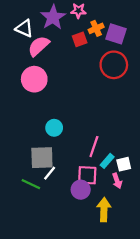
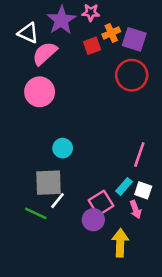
pink line: (94, 147) -> (139, 154), moved
white square: (124, 164) -> (143, 190), turned 32
pink square: (87, 175) -> (101, 203), turned -35

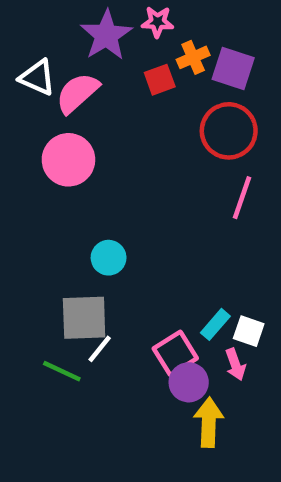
white triangle: (28, 33) -> (37, 77), moved
pink line: (139, 154) -> (242, 198), moved
purple circle: (93, 220) -> (189, 382), moved

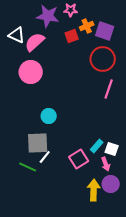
purple star: (106, 35) -> (48, 16), turned -30
purple circle: (189, 382) -> (111, 184), moved

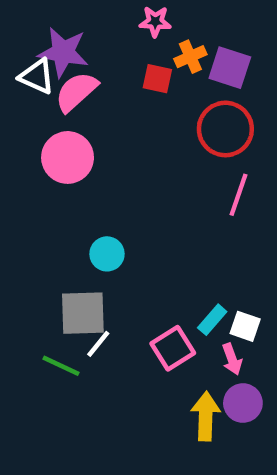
purple star: (48, 16) -> (63, 52), moved
red square: (72, 36) -> (157, 79), turned 32

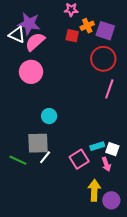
cyan rectangle: (212, 320) -> (97, 146), turned 32
green line: (61, 366) -> (18, 160), moved
purple circle: (243, 403) -> (111, 200), moved

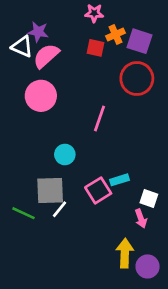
purple star: (29, 24) -> (38, 32), size x0.7
pink line: (109, 89) -> (100, 119), moved
cyan rectangle: (97, 146) -> (120, 180), moved
pink square: (79, 159) -> (98, 190), moved

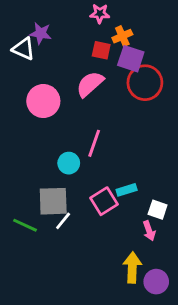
purple square: (140, 41) -> (131, 59), moved
pink semicircle: (46, 56) -> (90, 84), moved
pink line: (100, 119) -> (94, 143), moved

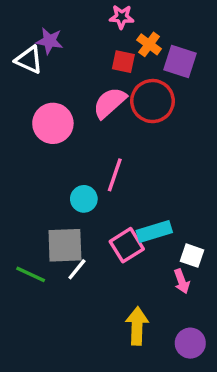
orange cross: (122, 36) -> (149, 44), turned -30
purple square: (131, 59) -> (180, 62), moved
red circle: (145, 83) -> (152, 101), moved
cyan rectangle: (127, 190) -> (154, 231), size x1.4
yellow arrow: (132, 267) -> (137, 326), moved

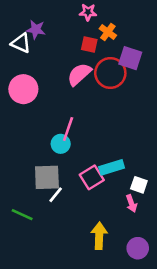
purple square: (180, 62) -> (130, 58), moved
pink circle: (53, 123) -> (23, 89), moved
pink line: (115, 175) -> (68, 129), moved
green line: (31, 274) -> (22, 215), moved

